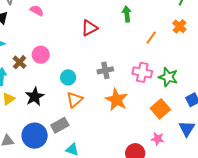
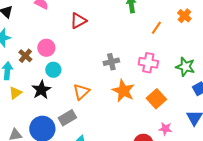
red triangle: (89, 28) -> (78, 21), moved
cyan circle: (68, 77) -> (53, 70), moved
green star: (168, 77) -> (185, 67), moved
orange square: (160, 109) -> (156, 99), moved

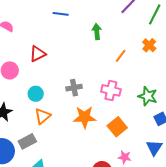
red triangle: (78, 21) -> (38, 54), moved
cyan circle: (53, 70) -> (36, 94), moved
orange star: (123, 91) -> (85, 117), turned -30

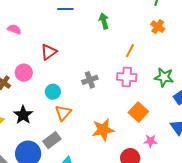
orange line: (121, 56) -> (130, 51), moved
orange star: (85, 117) -> (103, 130), moved

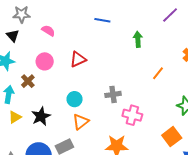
pink circle: (24, 73) -> (45, 61), moved
pink cross: (127, 77) -> (132, 115), moved
orange square: (138, 112) -> (172, 137), moved

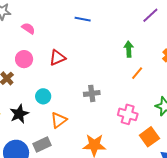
green arrow: (138, 39) -> (129, 49), moved
cyan circle: (75, 99) -> (43, 96), moved
pink cross: (132, 115) -> (128, 114), moved

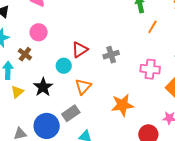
red triangle: (57, 58) -> (80, 50), moved

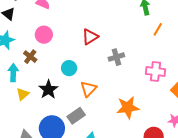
red triangle: (80, 50) -> (90, 37), moved

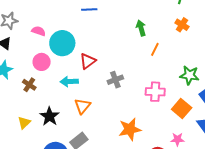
cyan circle: (69, 68) -> (62, 43), moved, size x1.6
cyan arrow: (13, 73) -> (69, 82), moved, turned -90
orange triangle: (88, 89) -> (82, 106), moved

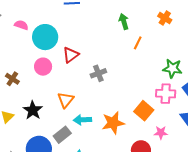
pink circle: (42, 62) -> (43, 67), moved
cyan arrow: (69, 82) -> (82, 120), moved
pink cross: (155, 92) -> (166, 94), moved
orange square: (182, 109) -> (144, 111), moved

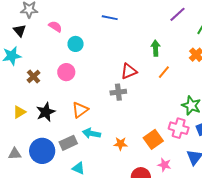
cyan circle: (45, 37) -> (76, 44), size x0.6
red triangle: (71, 55) -> (129, 71), moved
orange star: (113, 123) -> (121, 144), size x0.6

